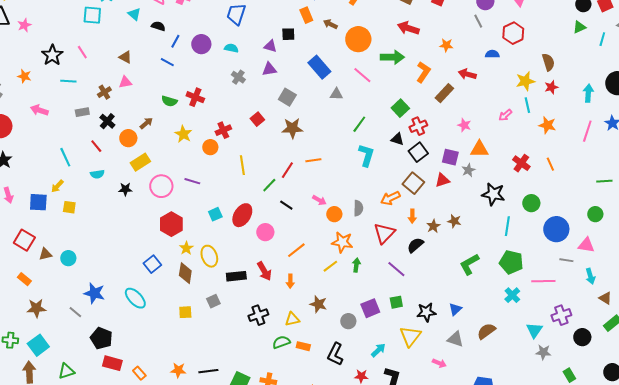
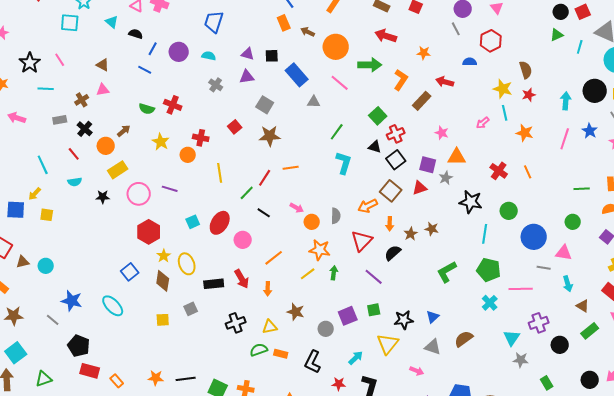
black square: (288, 34) -> (272, 56), moved
yellow star: (525, 81) -> (503, 89), turned 30
red cross: (223, 130) -> (201, 138), turned 35

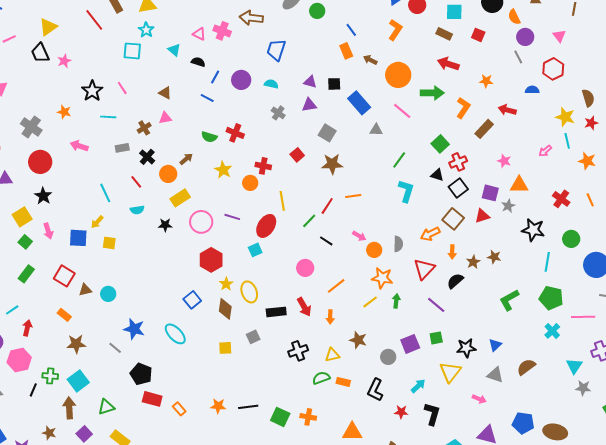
red ellipse: (220, 223) -> (266, 226), moved

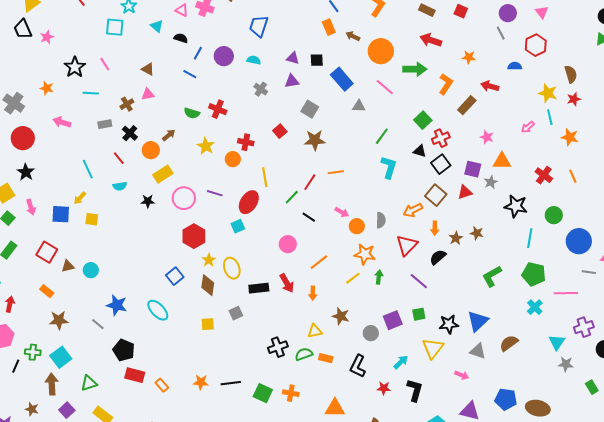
blue triangle: (495, 345) -> (478, 321), size x1.6
black cross: (298, 351) -> (278, 347), moved

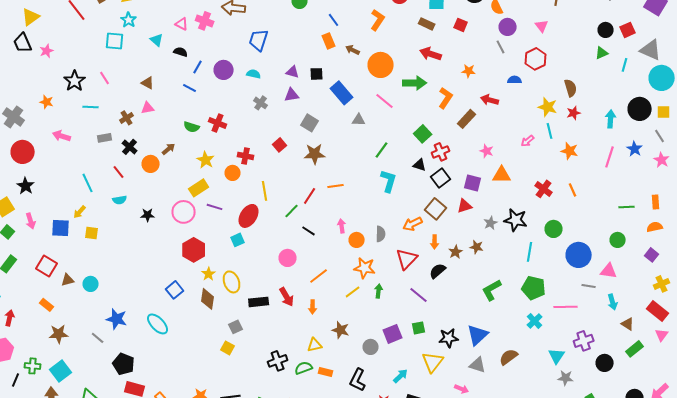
yellow rectangle: (163, 174) -> (199, 188), moved
gray star: (491, 182) -> (491, 223), moved
pink arrow: (342, 212) -> (342, 226), turned -128
yellow square: (208, 324) -> (228, 348), moved, turned 32

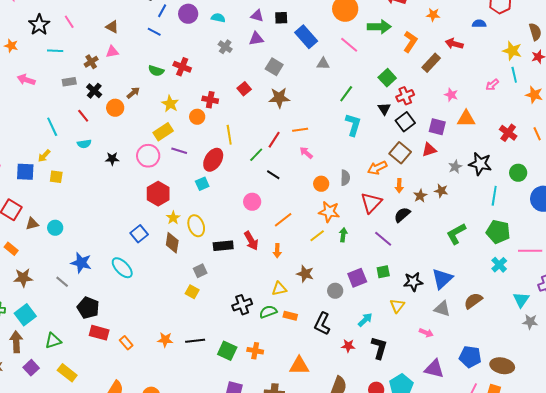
black triangle: (420, 165) -> (384, 109), turned 40
pink arrow: (342, 226) -> (306, 153), moved, turned -40
yellow triangle: (433, 362) -> (397, 306), size x0.7

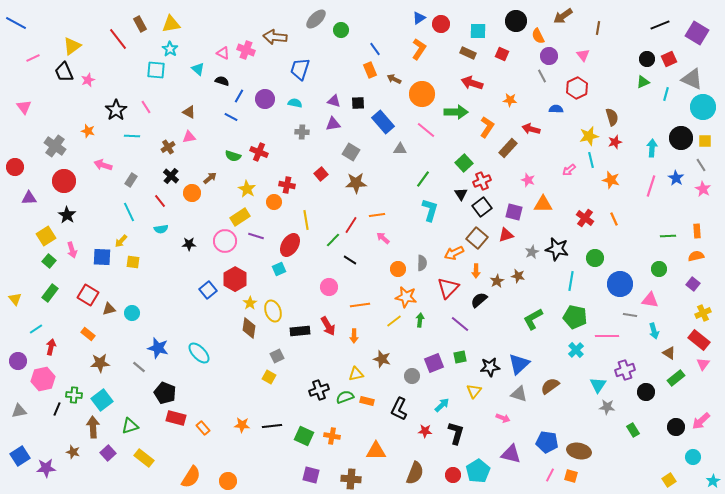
gray cross: (225, 47) -> (302, 132), turned -32
yellow star: (512, 51) -> (589, 136), turned -30
gray rectangle: (69, 82) -> (131, 180), moved, turned -48
orange line: (283, 220) -> (360, 305), turned 30
blue square: (139, 234) -> (208, 290), moved

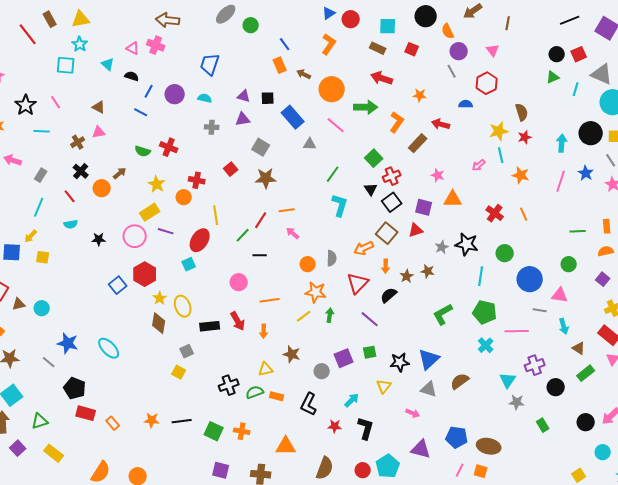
brown arrow: (275, 37) -> (168, 20), moved
cyan line: (129, 212) -> (39, 207), turned 48
black line: (350, 260) -> (260, 255), turned -32

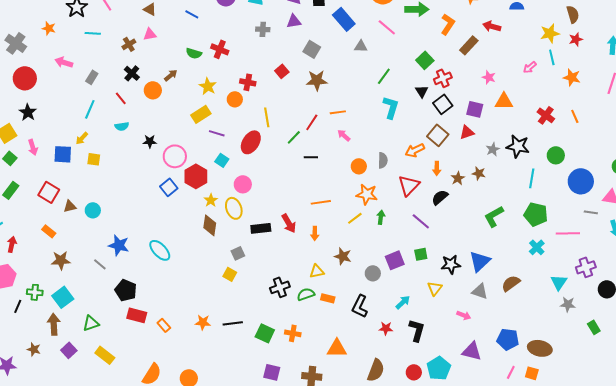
pink circle: (135, 236) -> (175, 156), moved
cyan square: (189, 264) -> (222, 160), moved, turned -32
pink circle: (239, 282) -> (243, 184), moved

